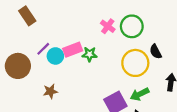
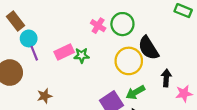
purple line: (43, 49) -> (34, 53), turned -64
black semicircle: (156, 52) -> (148, 48), size x1.6
cyan circle: (55, 56) -> (29, 38), moved

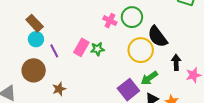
cyan circle: (29, 38) -> (36, 39), moved
pink rectangle: (64, 52) -> (81, 47), turned -30
brown star: (45, 96) -> (59, 89), moved

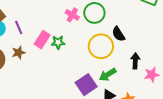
black semicircle: (157, 37) -> (118, 34), size x0.7
purple line: (54, 51) -> (19, 28), moved
brown star: (59, 89) -> (19, 53), moved

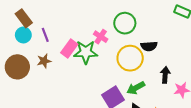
pink cross: (72, 15) -> (101, 37), moved
black semicircle: (118, 34) -> (149, 46), turned -63
green star: (58, 42) -> (86, 52), size x1.6

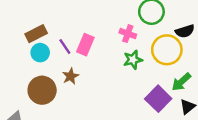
brown rectangle: (24, 18) -> (36, 34), turned -66
pink rectangle: (69, 49) -> (85, 45), moved
green star: (86, 52) -> (133, 60), moved, size x0.7

